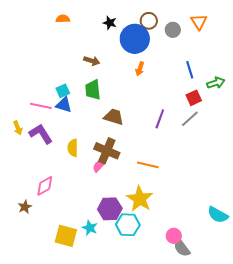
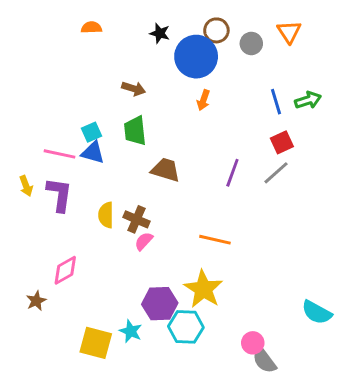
green arrow: (216, 83) -> (308, 100), moved
purple L-shape: (41, 134) -> (59, 195), turned 40
brown cross: (107, 151) -> (136, 219), moved, size x0.7

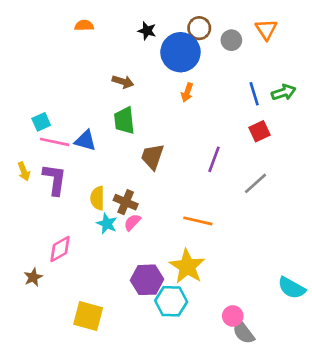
cyan square: (91, 132) -> (41, 122), moved
brown trapezoid: (166, 170) -> (152, 157), turned -88
gray line: (276, 173) -> (255, 183), moved
cyan star: (131, 331) -> (107, 224), moved

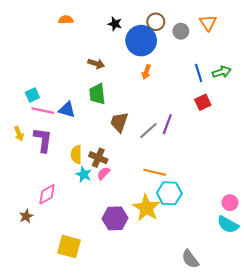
gray line: (255, 183) -> (148, 130), moved
cyan hexagon: (171, 301) -> (169, 193), moved
pink circle: (233, 316) -> (230, 203), moved

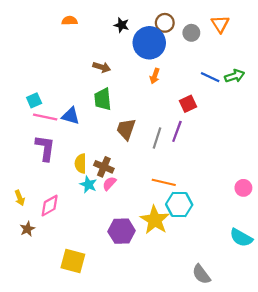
blue line: (199, 73) -> (210, 77), turned -48
red square: (203, 102) -> (188, 104), moved
gray line: (148, 130) -> (157, 138), turned -30
yellow arrow: (19, 134) -> (20, 198), moved
pink circle: (230, 203) -> (243, 188), moved

